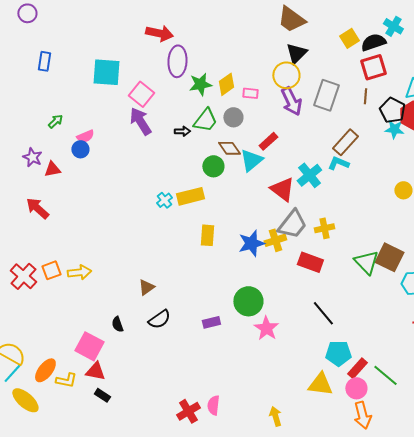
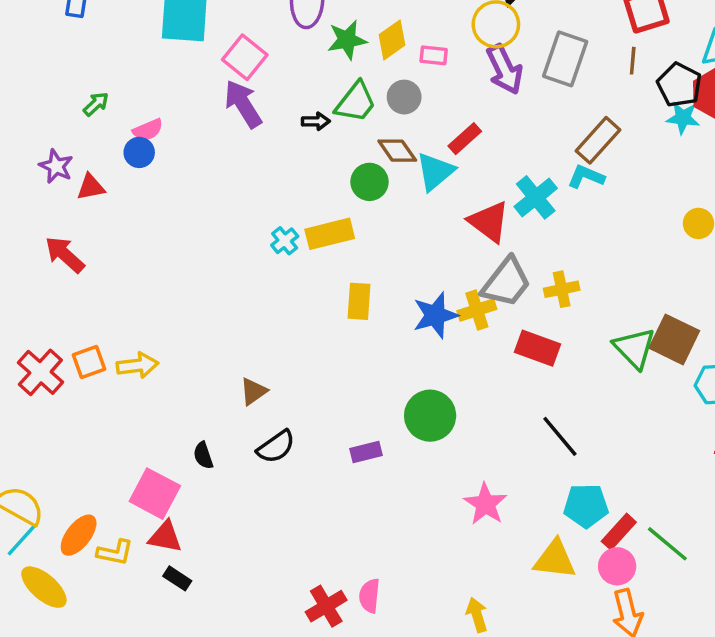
pink star: (266, 328) -> (485, 504), moved

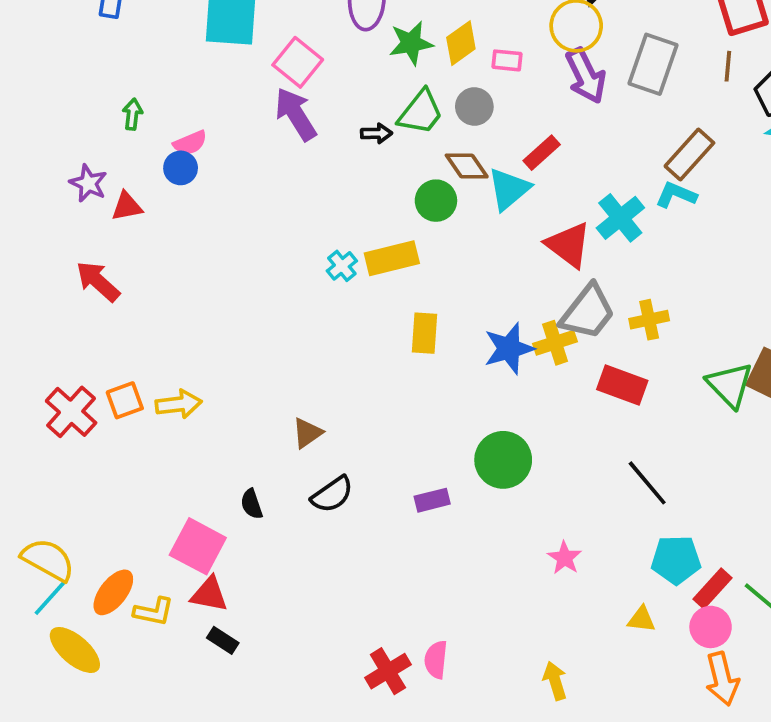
green arrow: (96, 104) -> (133, 114), turned -40
pink star: (485, 504) -> (565, 558), size x0.7
yellow triangle: (555, 559) -> (641, 619), size x0.6

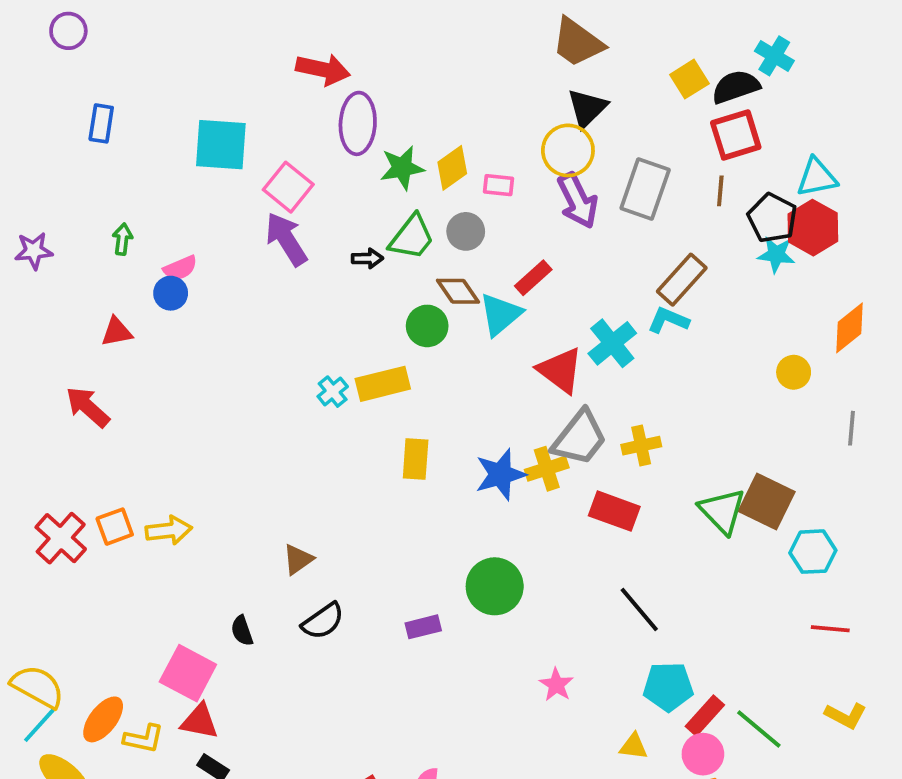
purple star: (88, 183) -> (34, 251), moved, turned -30

